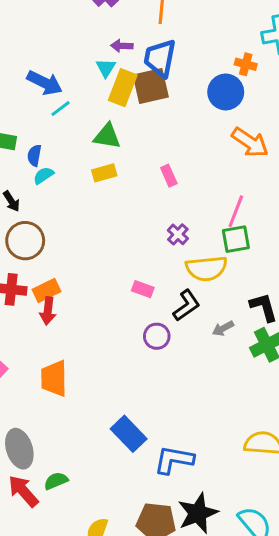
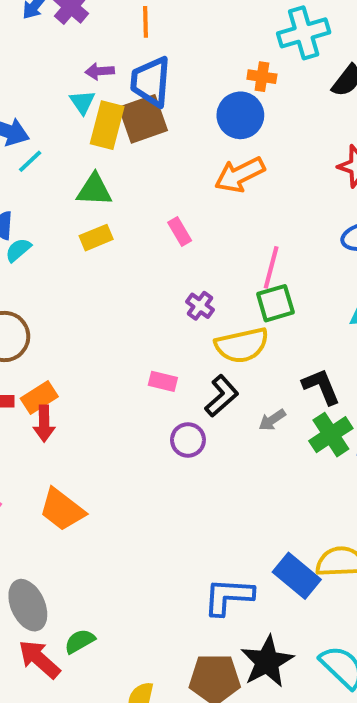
orange arrow: (250, 142) -> (240, 175), moved, turned 126
orange trapezoid: (54, 378) -> (62, 510), turned -45
blue rectangle: (129, 434) -> (297, 576), moved

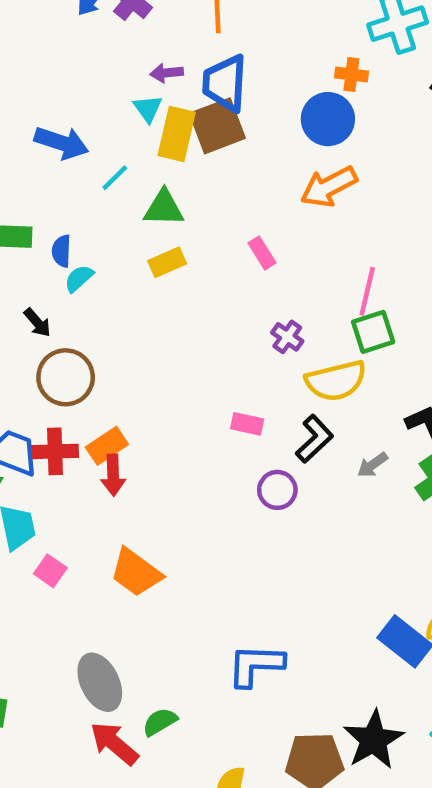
cyan line: (30, 161) -> (115, 178), moved
blue L-shape: (228, 596) -> (256, 665), moved

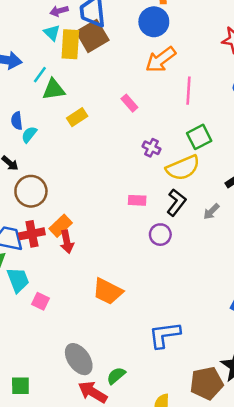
green triangle: (164, 208) -> (54, 89), moved
pink line: (367, 291) -> (188, 91), moved
orange trapezoid: (136, 573) -> (108, 291), moved

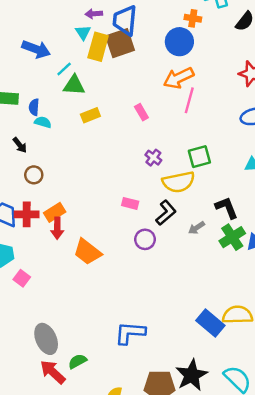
pink line: (188, 91) -> (189, 100), moved
cyan semicircle: (29, 135) -> (43, 122), turned 56
brown circle: (31, 191) -> (34, 175), size x0.6
orange trapezoid: (108, 291) -> (87, 252), moved

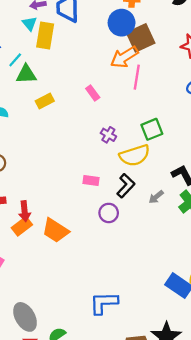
brown square: (120, 43) -> (141, 38), moved
orange rectangle: (55, 212) -> (22, 226), moved

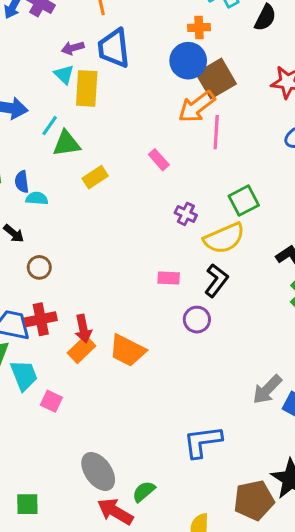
gray arrow: (156, 197) -> (267, 389), moved, size x1.5

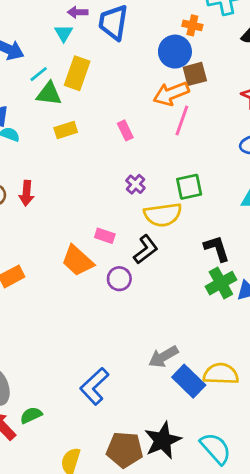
brown square: (216, 79) -> (195, 74), size x0.7
yellow rectangle: (87, 88) -> (77, 73), moved
red arrow: (83, 329) -> (26, 193), moved
orange trapezoid: (127, 350) -> (78, 261), moved
blue L-shape: (203, 442) -> (94, 386), turned -51

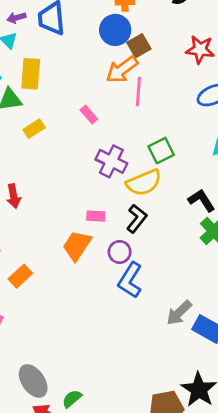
purple cross: (135, 184) -> (111, 161), size x1.6
orange trapezoid: (78, 261) -> (77, 246), turned 96
blue L-shape: (94, 386) -> (130, 280), moved

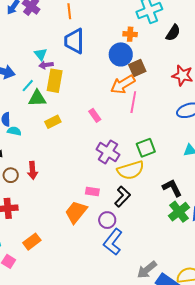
purple arrow: (16, 18) -> (46, 65), moved
orange rectangle: (20, 276) -> (32, 242), moved

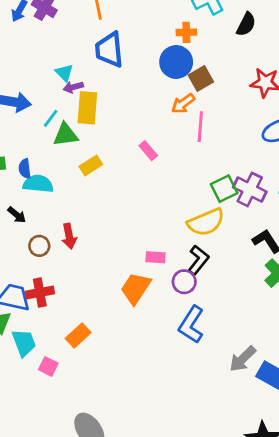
orange arrow: (123, 84) -> (183, 104), size x0.7
cyan semicircle: (14, 131) -> (38, 184), size x1.5
purple cross: (108, 152) -> (250, 189), moved
purple circle: (107, 220) -> (184, 282), moved

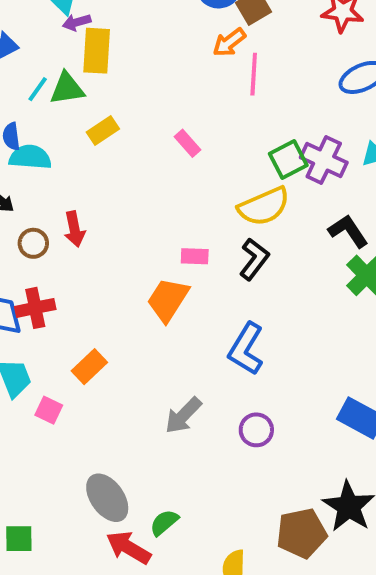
cyan line: (51, 118) -> (38, 89), moved
pink rectangle: (148, 151) -> (187, 143), moved
purple circle: (184, 282) -> (256, 430), moved
gray arrow: (243, 359) -> (183, 415), moved

